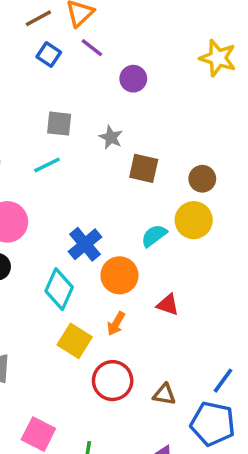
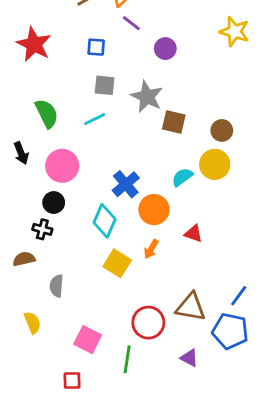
blue square: (49, 55) -> (96, 47), moved, turned -30
gray star: (111, 137) -> (147, 97), size x1.6
red circle: (113, 381) -> (148, 323), moved
brown triangle: (164, 394) -> (191, 307), size x1.6

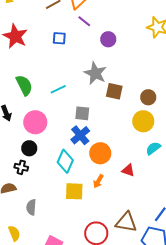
gray square: (105, 85) -> (82, 113), moved
cyan semicircle: (182, 177) -> (153, 148), moved
yellow square: (117, 263) -> (74, 191), turned -30

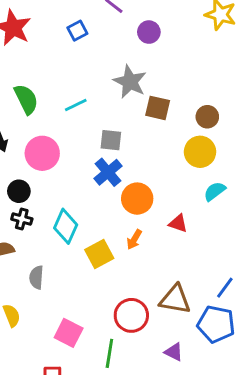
blue square: (59, 38) -> (77, 31), turned -32
black circle: (29, 148) -> (19, 191), moved
cyan diamond: (65, 161) -> (66, 226), moved
yellow square: (74, 191) -> (99, 254), turned -30

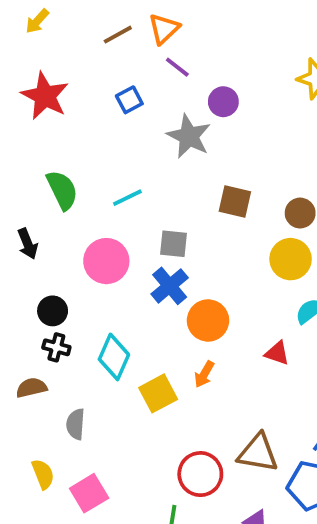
gray star: (130, 82) -> (189, 136), moved
pink circle: (42, 153) -> (106, 261), moved
red triangle: (178, 223) -> (277, 353), moved
pink square: (69, 333) -> (89, 493), moved, turned 32

